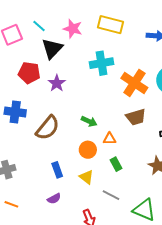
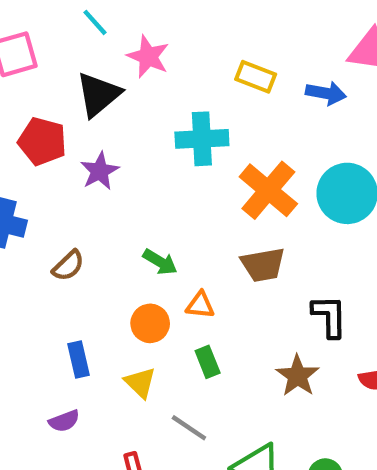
yellow rectangle: (110, 25) -> (256, 77), moved, size x0.7
cyan line: (39, 26) -> (95, 22), moved
brown semicircle: (48, 128) -> (68, 266), size x0.6

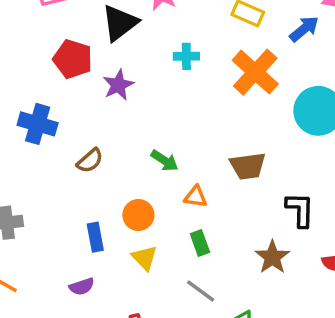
blue arrow: (326, 93) -> (304, 29), turned -52
cyan cross: (202, 139) -> (186, 56), moved, size x0.6
orange cross: (268, 190) -> (255, 72), moved
orange circle: (150, 323) -> (138, 215), moved
gray line: (189, 428) -> (201, 291), moved

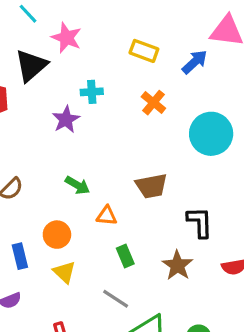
orange cross: (255, 72) -> (153, 103), size x0.6
purple star: (118, 85) -> (66, 119), moved
green rectangle: (200, 243) -> (125, 256), moved

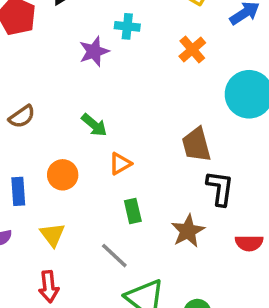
brown trapezoid: (151, 186) -> (196, 145), moved, turned 76
orange triangle: (107, 216) -> (120, 164), turned -45
yellow triangle: (64, 272) -> (52, 235), moved

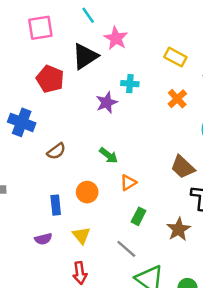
brown trapezoid: (196, 145) -> (183, 167), turned -30
green rectangle: (133, 211) -> (139, 216), turned 42

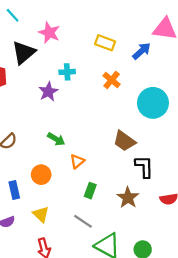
cyan line: (88, 15) -> (13, 15), moved

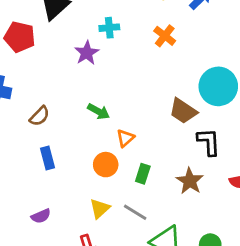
cyan circle: (153, 103) -> (218, 86), moved
orange circle: (41, 175) -> (106, 165), moved
blue rectangle: (14, 190) -> (47, 158), moved
yellow triangle: (41, 214) -> (100, 209), moved, turned 36

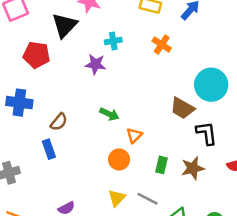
purple star: (87, 53) -> (95, 64), turned -30
blue rectangle: (47, 158) -> (49, 149), moved
green rectangle: (143, 174) -> (162, 165), moved
brown star: (190, 181) -> (193, 168), turned 30

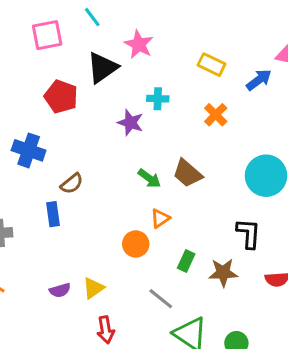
brown trapezoid: (182, 108) -> (187, 173), moved
green arrow: (109, 114) -> (149, 178), moved
yellow triangle: (117, 198) -> (93, 288), moved

